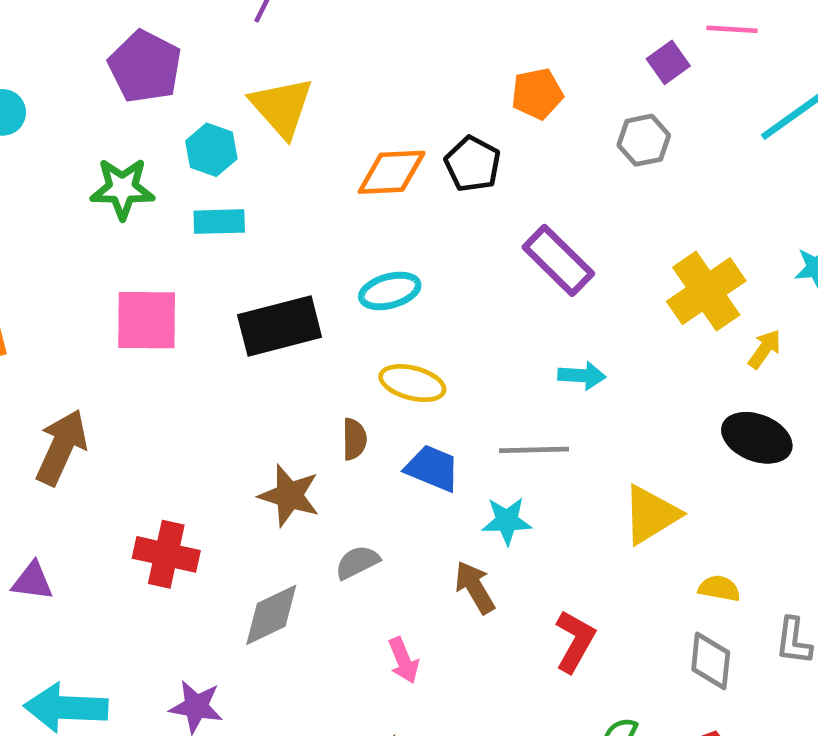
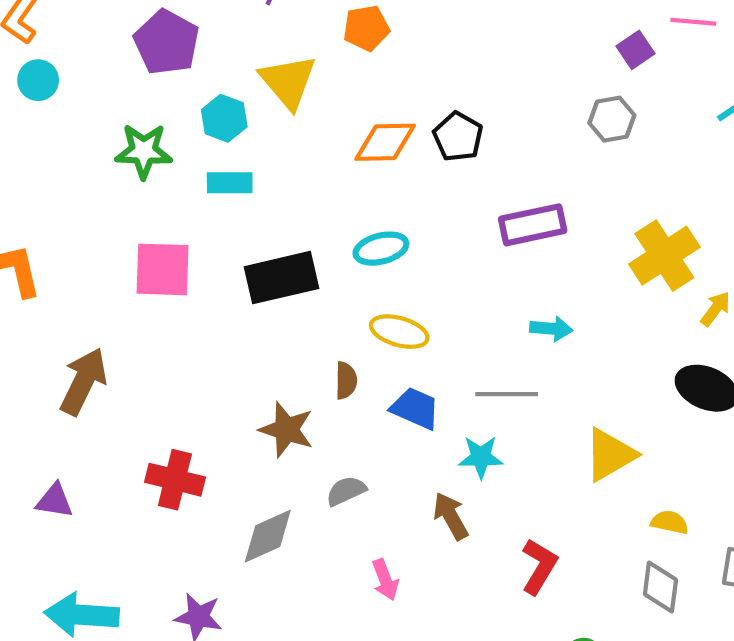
orange pentagon: (537, 94) -> (366, 28), moved
purple rectangle: (558, 260) -> (533, 225), turned -58

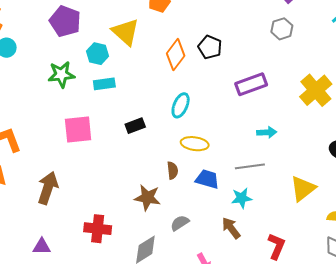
orange diamond: (385, 142) -> (176, 55), turned -44
cyan ellipse: (381, 249) -> (181, 105), turned -45
black rectangle: (281, 278) -> (135, 126), size x0.6

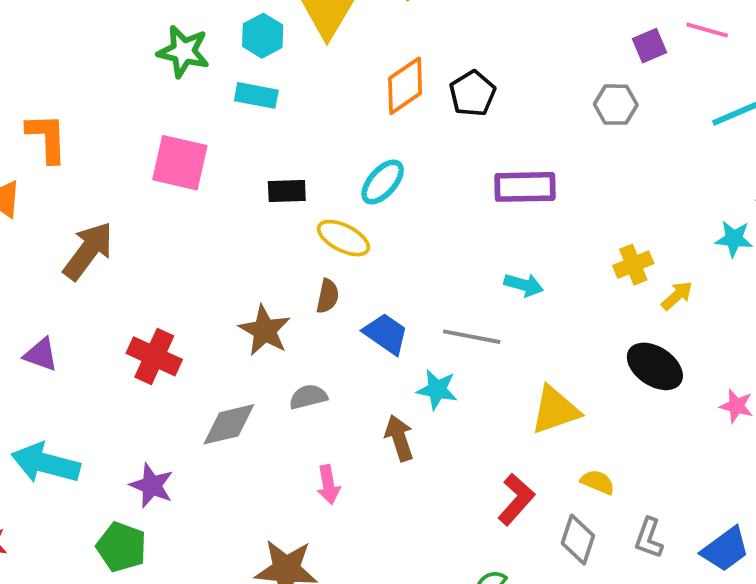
yellow cross: (316, 90) -> (633, 265), moved, size x0.6
yellow ellipse: (195, 144) -> (343, 238), moved
red L-shape: (276, 246) -> (516, 499), moved

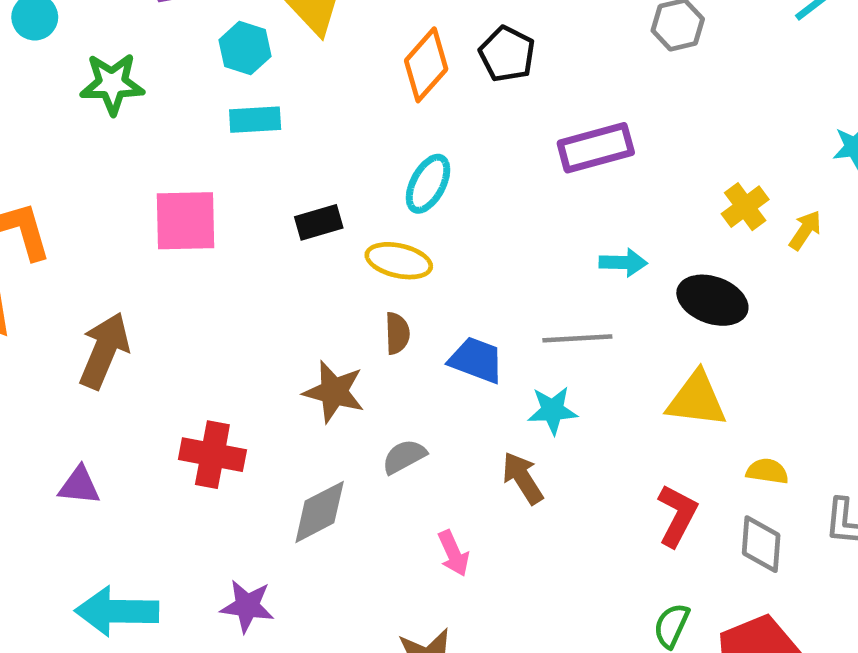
green star: (183, 51) -> (112, 84), moved
black ellipse: (655, 366) -> (712, 300), moved
yellow triangle: (555, 410) -> (697, 399), turned 40

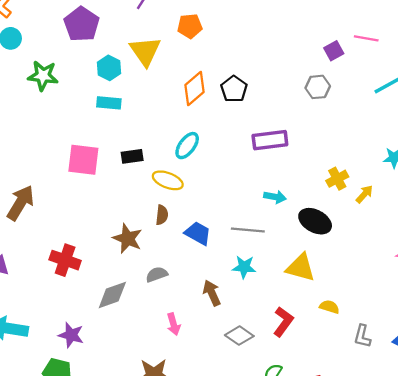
pink square: (186, 221) -> (83, 160), moved
cyan star: (553, 410) -> (244, 267), moved
gray diamond: (761, 544) -> (239, 336), moved, turned -68

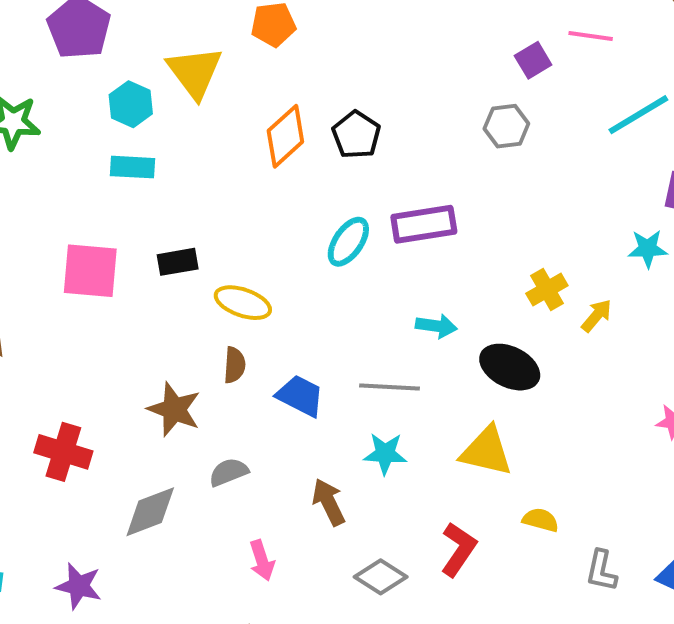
cyan ellipse: (187, 146) -> (348, 242), moved

